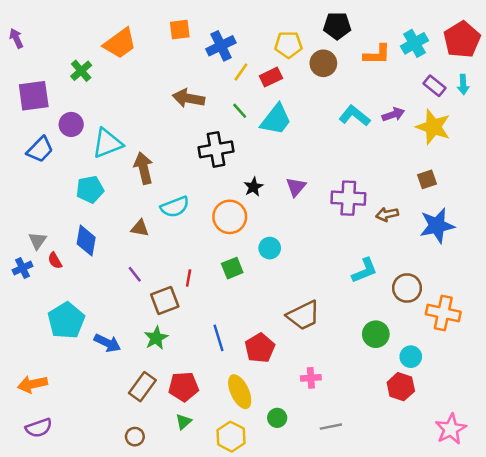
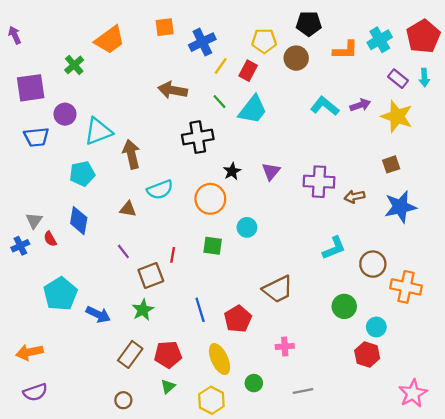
red rectangle: (271, 77) -> (248, 71), turned -36
blue trapezoid: (40, 149) -> (36, 137), turned 40
green square: (232, 268) -> (213, 246), turned 30

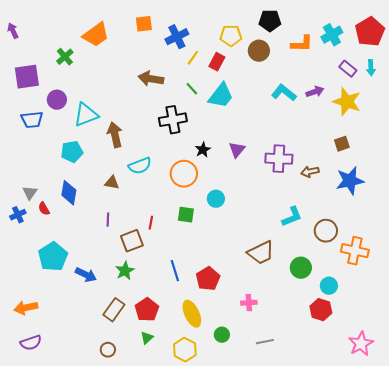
purple line: (123, 251) -> (108, 220), turned 40
brown trapezoid: (278, 289) -> (261, 253), moved
red pentagon: (168, 354) -> (147, 310), turned -30

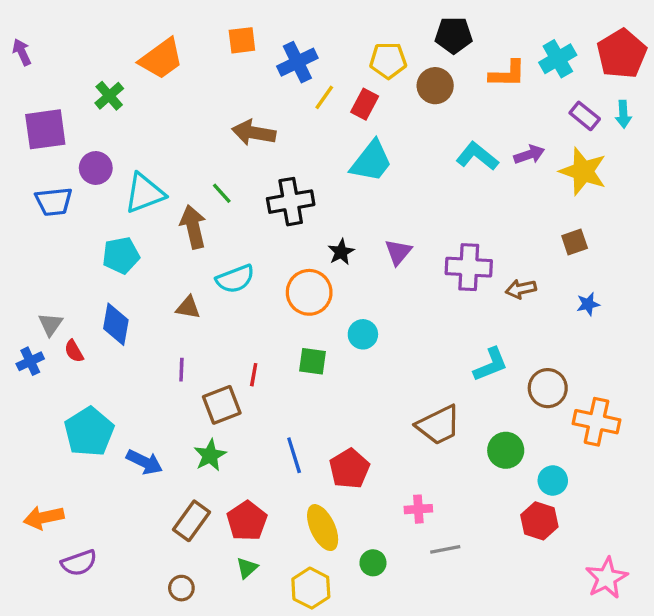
green line: (192, 89) -> (222, 193), moved
blue star: (350, 181) -> (588, 304), size x0.5
gray line: (265, 342) -> (445, 549), moved
purple semicircle: (31, 343) -> (79, 563), moved

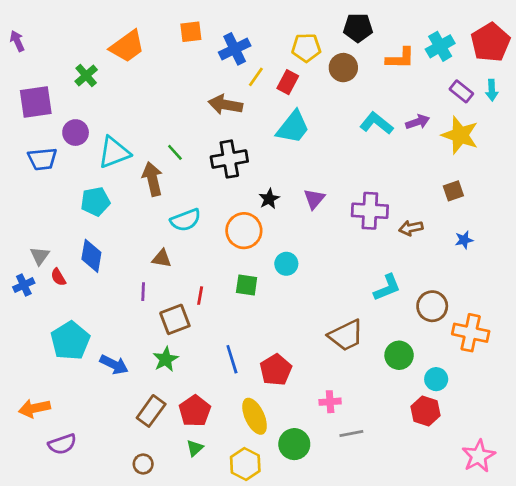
brown arrow: (254, 133) -> (225, 105), moved
brown triangle: (188, 307) -> (162, 258), moved
green circle: (373, 563) -> (294, 444), size x1.5

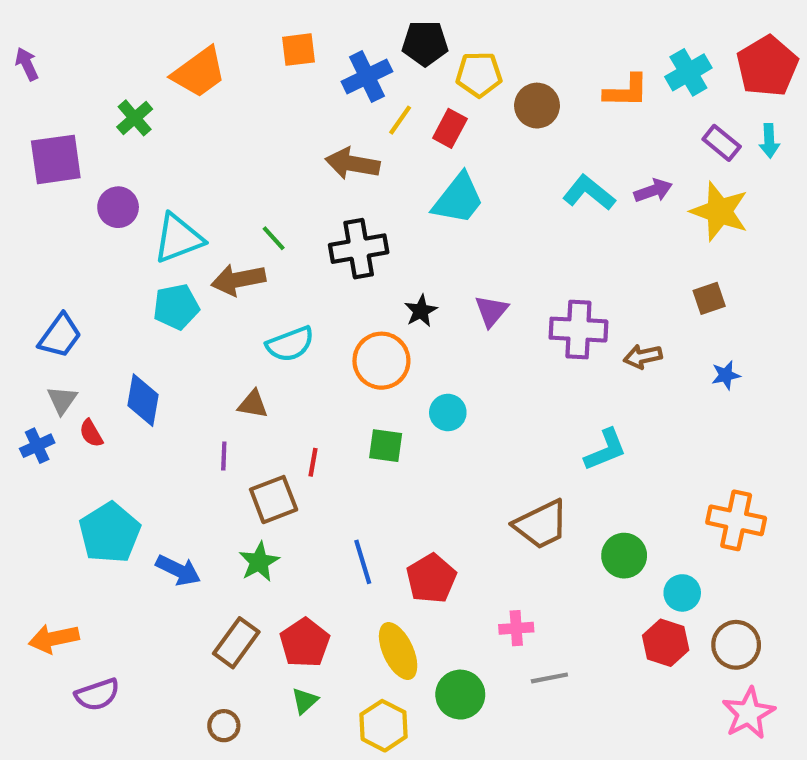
black pentagon: (358, 28) -> (425, 43), moved
blue trapezoid: (42, 159) -> (60, 336), moved, turned -48
brown arrow: (152, 179) -> (238, 280), turned -88
cyan pentagon: (95, 201) -> (176, 307), moved
brown circle: (432, 306) -> (736, 645), moved

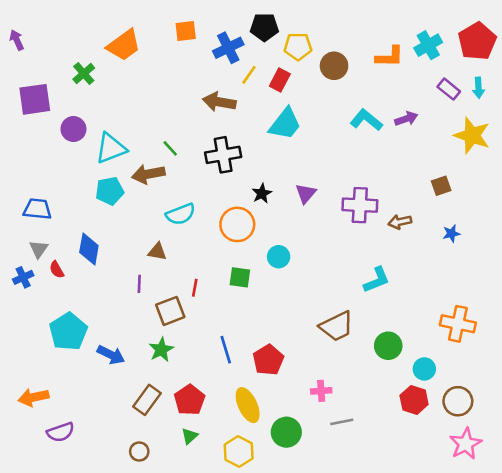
yellow star: (720, 211) -> (472, 135), moved
blue trapezoid: (60, 336) -> (37, 209), turned -120

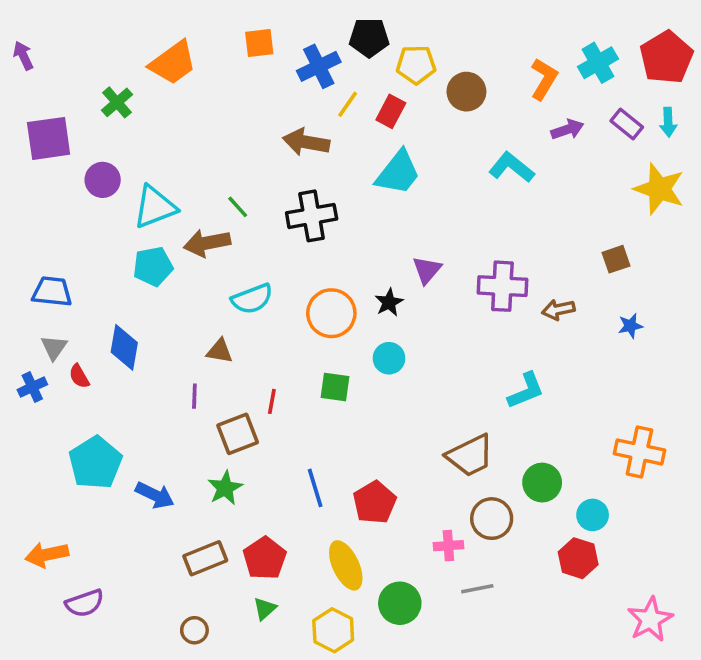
orange L-shape: (390, 57) -> (544, 79), turned -60
purple arrow: (406, 119) -> (567, 129), moved
black star: (262, 194) -> (389, 302), moved
brown rectangle: (147, 400) -> (205, 558), turned 32
brown circle: (458, 401) -> (492, 519), moved

